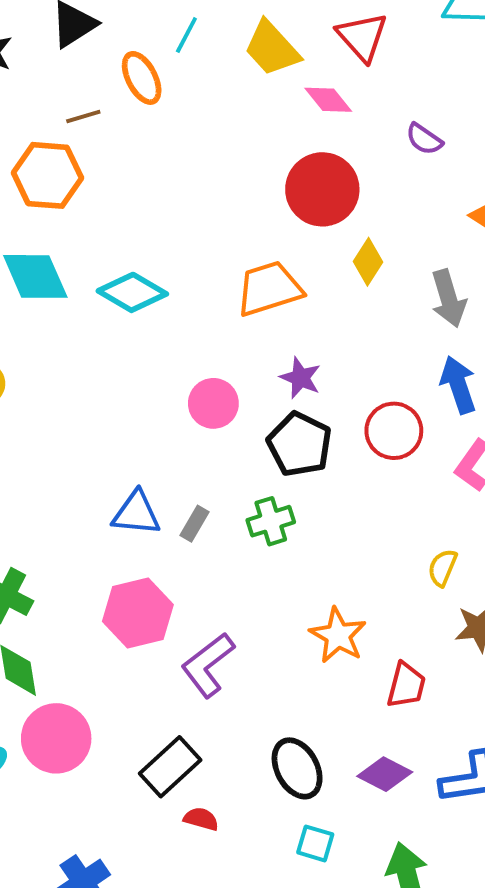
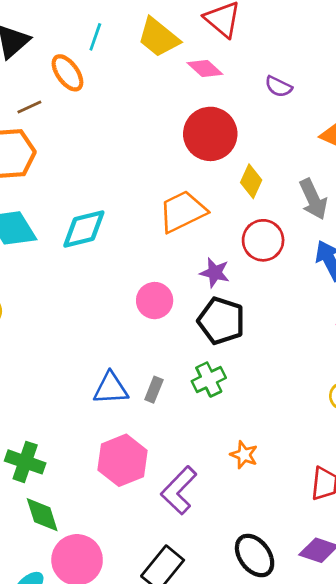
cyan diamond: (132, 292) -> (84, 229), turned -36
red circle: (394, 431) -> (263, 240), moved
orange star: (338, 635) -> (244, 455), moved, size x0.7

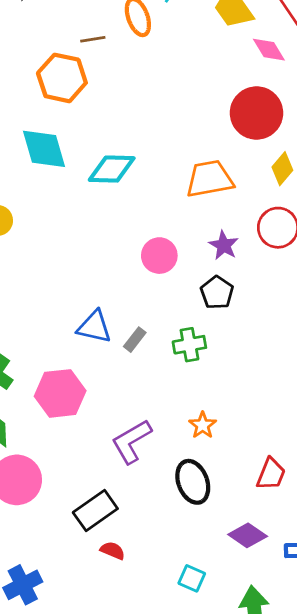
black pentagon: (221, 321) -> (217, 293), size x0.7
pink hexagon: (123, 460) -> (60, 393), moved
black ellipse: (255, 556) -> (193, 482), moved

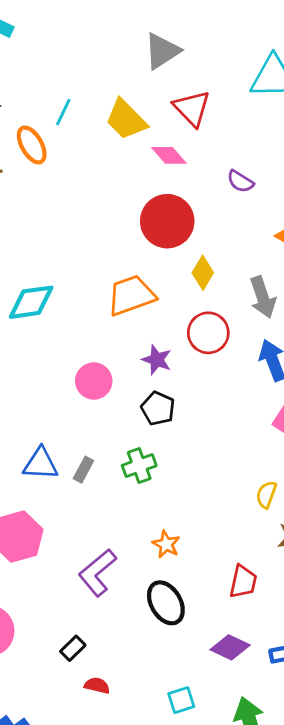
black rectangle: (95, 511) -> (73, 648), size x0.6
cyan square: (192, 578) -> (181, 700), turned -32

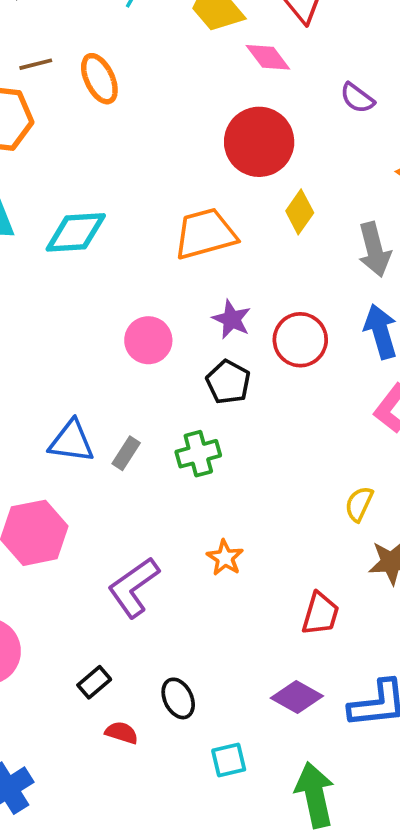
orange ellipse: (32, 145) -> (99, 79), moved
red circle: (208, 333) -> (300, 340), moved
black ellipse: (166, 603) -> (178, 698), moved, size x0.7

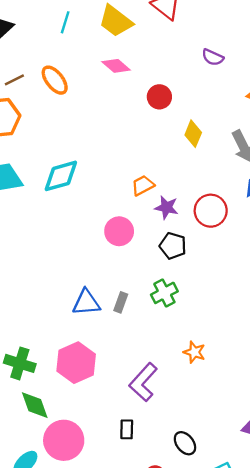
pink diamond: (268, 57) -> (116, 66), moved
red circle: (259, 142) -> (159, 97), size x0.6
orange trapezoid: (205, 234) -> (143, 185), moved, size x0.6
black rectangle: (94, 682) -> (127, 429), moved, turned -36

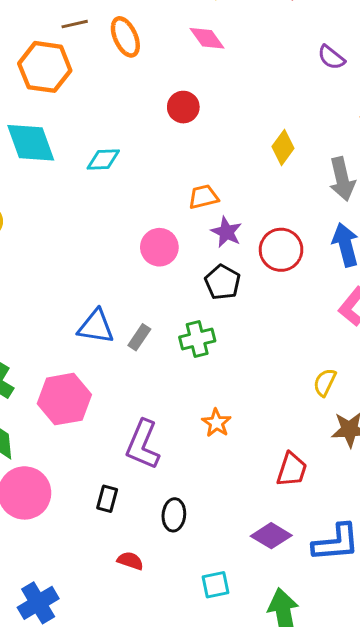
red circle: (159, 97) -> (183, 107), moved
cyan diamond: (61, 176) -> (103, 159), size x0.7
purple L-shape: (143, 382) -> (143, 445), turned -33
black ellipse: (185, 443) -> (174, 515), moved, turned 30

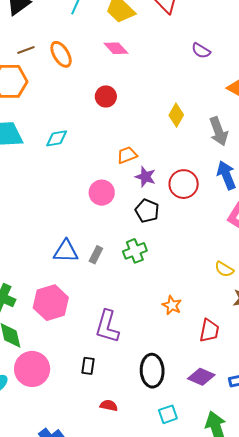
yellow semicircle: (325, 382) -> (224, 269), turned -78
orange star: (216, 423) -> (172, 305), moved
black ellipse: (174, 515) -> (152, 371), moved, size x1.5

